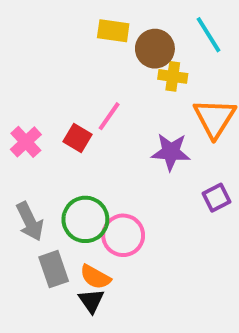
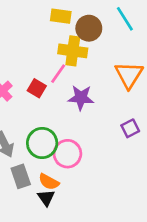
yellow cross: (173, 76) -> (73, 51), moved, size x1.5
purple star: (171, 152) -> (81, 98), moved

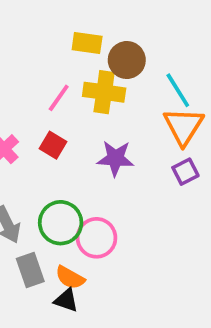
cyan line: (125, 19) -> (178, 90), moved
pink line: (58, 74) -> (59, 98), moved
purple square: (130, 128) -> (185, 172), moved
black triangle: (46, 198) -> (66, 300), turned -36

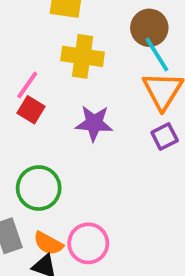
brown circle: (127, 60) -> (149, 28), moved
pink line: (59, 98) -> (27, 85), moved
pink circle: (96, 238) -> (88, 243), moved

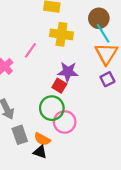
red square: (31, 110) -> (59, 86), moved
green circle: (39, 188) -> (52, 108), moved
pink circle: (88, 243) -> (65, 122), moved

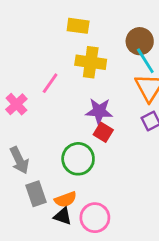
red square: (59, 86) -> (103, 132), moved
pink circle: (65, 122) -> (95, 218), moved
orange semicircle: (42, 139) -> (65, 199), turned -49

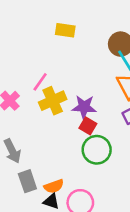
yellow cross: (91, 62) -> (53, 101), moved, turned -32
green circle: (78, 159) -> (97, 150), moved

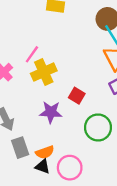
purple star: (84, 107) -> (51, 112), moved
green circle: (97, 150) -> (98, 127), moved

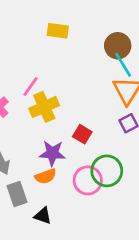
orange semicircle: (45, 152) -> (46, 176), moved
pink circle: (70, 168) -> (88, 180), moved

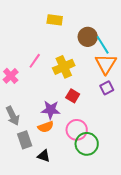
brown circle: (118, 46) -> (88, 37), moved
yellow cross: (44, 107) -> (64, 67), moved
green circle: (107, 171) -> (87, 144), moved

